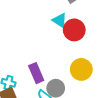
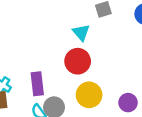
red circle: (74, 30) -> (78, 61), moved

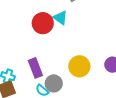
red circle: (78, 61) -> (43, 23), moved

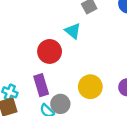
red circle: (43, 23) -> (50, 51), moved

